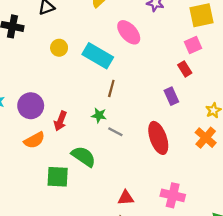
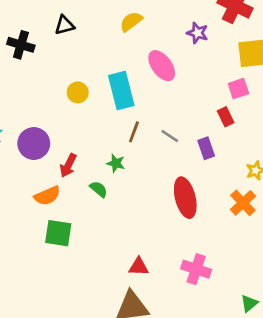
yellow circle: (59, 48) -> (78, 92), moved
cyan rectangle: (98, 56) -> (121, 91), turned 40
gray line: (115, 132) -> (170, 136), moved
orange semicircle: (34, 140) -> (47, 196), moved
green semicircle: (84, 156) -> (99, 189), moved, size x0.6

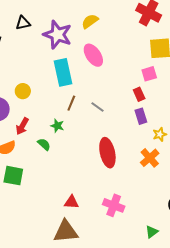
yellow semicircle: (131, 22) -> (90, 21), moved
purple star: (197, 33) -> (57, 35), moved, size x1.8
yellow circle: (78, 92) -> (23, 91), moved
purple rectangle: (206, 148) -> (141, 116), moved

